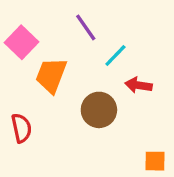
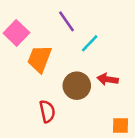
red arrow: (139, 85) -> (108, 79), moved
red semicircle: (21, 128) -> (47, 111), moved

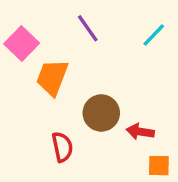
cyan line: (90, 43) -> (154, 35), moved
red arrow: (108, 79) -> (140, 132), moved

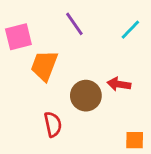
pink square: (22, 44) -> (18, 37), turned 32
red arrow: (140, 132) -> (119, 84), moved

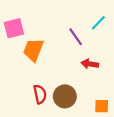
purple line: (74, 24) -> (76, 37), moved
brown circle: (86, 96) -> (65, 96), moved

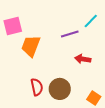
purple line: (76, 37) -> (70, 34), turned -72
orange square: (102, 106) -> (94, 98), turned 32

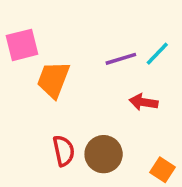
cyan line: (91, 21) -> (157, 54), moved

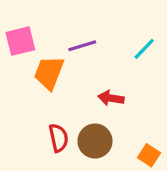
purple line: (121, 59) -> (82, 46), moved
red arrow: (143, 102) -> (111, 98), moved

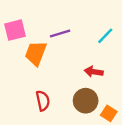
red arrow: (111, 98) -> (94, 72), moved
brown circle: (95, 141) -> (86, 101), moved

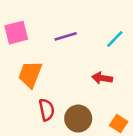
orange trapezoid: (36, 53) -> (30, 74), moved
brown circle: (86, 101) -> (78, 119), moved

